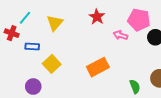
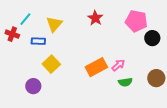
pink arrow: (120, 35) -> (118, 65), moved, turned 120
blue rectangle: (32, 46) -> (38, 41), moved
green semicircle: (135, 87) -> (125, 82), moved, turned 104

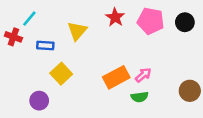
pink pentagon: (136, 21) -> (151, 21), moved
yellow triangle: (54, 24) -> (77, 31), moved
black circle: (152, 38) -> (185, 22), moved
green semicircle: (125, 82) -> (140, 97), moved

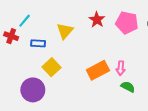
pink arrow: (143, 75) -> (121, 68), turned 136
green semicircle: (140, 97) -> (128, 87), moved, turned -144
purple circle: (39, 101) -> (33, 90), size x1.5

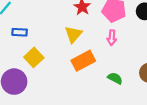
yellow triangle: (65, 31) -> (73, 34), moved
pink arrow: (121, 68) -> (112, 38), moved

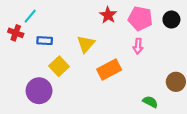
yellow triangle: (73, 34) -> (86, 44), moved
green semicircle: (115, 78) -> (150, 102), moved

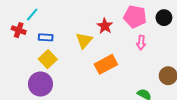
red star: (108, 15) -> (105, 26), moved
pink arrow: (138, 46) -> (141, 43), moved
yellow square: (59, 66) -> (48, 59), moved

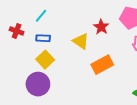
cyan line: (32, 14) -> (41, 16), moved
yellow triangle: (84, 40) -> (81, 41), turned -36

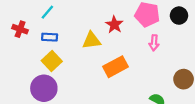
yellow triangle: (81, 41) -> (92, 41), turned -42

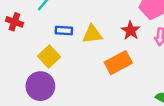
red star: (114, 25) -> (131, 30), moved
blue rectangle: (50, 37) -> (64, 30), moved

